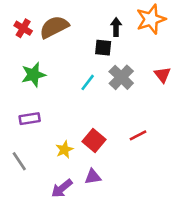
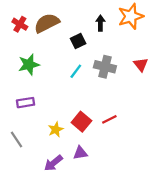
black square: (103, 48) -> (78, 41), moved, turned -32
gray cross: (121, 77) -> (105, 67), turned -30
red line: (138, 135) -> (109, 119), moved

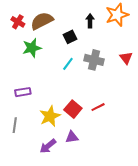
green star: (29, 65) -> (32, 48), moved
yellow star: (56, 129) -> (50, 116), size x1.5
gray line: (17, 140) -> (15, 125), turned 42

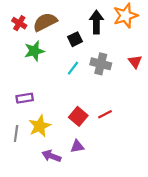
black arrow: (90, 21) -> (96, 22), size x1.5
yellow star: (50, 116) -> (40, 126), moved
purple arrow: (48, 146) -> (51, 156), turned 60

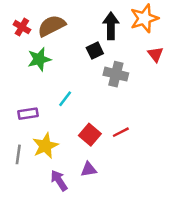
black square: (75, 39) -> (95, 51), moved
red triangle: (135, 62) -> (155, 54), moved
cyan line: (73, 68) -> (65, 99), moved
purple arrow: (51, 156) -> (59, 180), turned 36

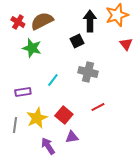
green star: (39, 59) -> (32, 48), turned 30
gray cross: (116, 74) -> (88, 72), moved
red square: (90, 135) -> (64, 115), moved

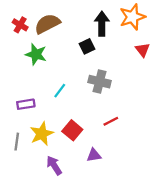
purple triangle: (72, 137) -> (94, 155), moved

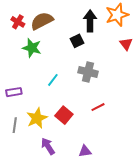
purple rectangle: (26, 104) -> (14, 92), moved
purple triangle: (94, 155) -> (85, 151), moved

